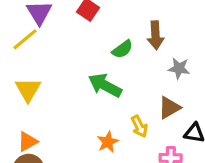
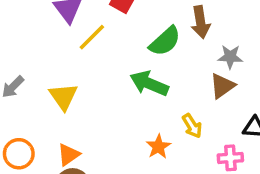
yellow line: (25, 39) -> (92, 37), moved
green semicircle: (122, 49) -> (165, 41), size x1.4
brown triangle: (169, 108) -> (222, 86), moved

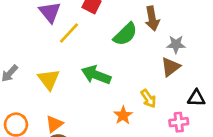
green arrow: (149, 83) -> (96, 75), moved

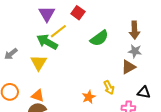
brown arrow: (152, 19) -> (134, 30), moved
green arrow: (96, 75) -> (47, 42), moved
orange triangle: (54, 124) -> (38, 96), turned 48

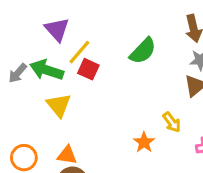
red square: (78, 13) -> (88, 69), moved
green arrow: (47, 42) -> (47, 70), moved
gray arrow: (11, 54) -> (18, 73), moved

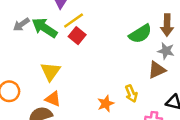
green semicircle: (143, 51) -> (140, 34), moved
yellow triangle: (59, 105) -> (50, 71), moved
orange triangle: (67, 155) -> (53, 99), moved

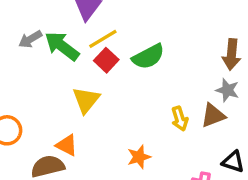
green semicircle: (140, 34) -> (148, 57), moved
yellow triangle: (50, 71) -> (86, 100), moved
yellow arrow: (131, 94) -> (180, 119), moved

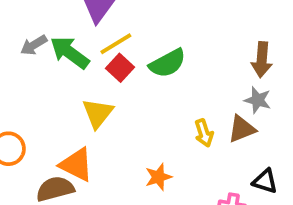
orange triangle: (67, 145) -> (76, 165), size x1.4

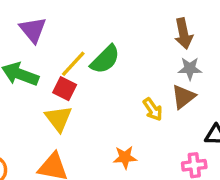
yellow line: (116, 44) -> (73, 64), moved
red square: (120, 68) -> (65, 89), moved
orange star: (158, 177) -> (125, 157), turned 30

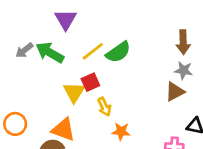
red square: (65, 89) -> (90, 82), moved, turned 30
yellow arrow: (153, 109) -> (104, 107), moved

